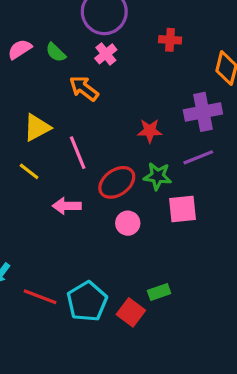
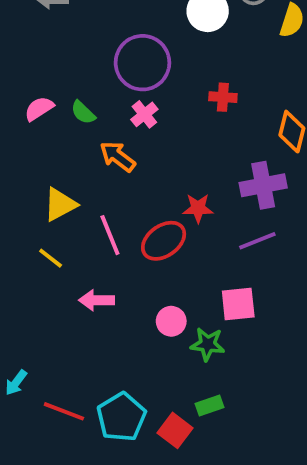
green star: (158, 176) -> (208, 344), moved
red ellipse: (117, 182) -> (164, 241), moved

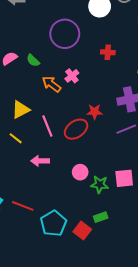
pink cross: (144, 114) -> (72, 76), moved
pink square: (238, 304) -> (124, 178), moved
red line: (64, 411) -> (23, 206), moved

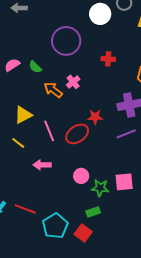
green rectangle: (101, 217) -> (93, 212), moved

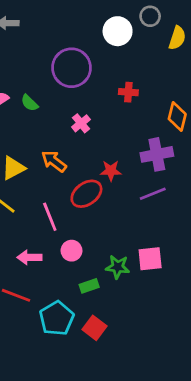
orange arrow: (53, 90) -> (54, 161), moved
pink line: (49, 131) -> (50, 217), moved
pink arrow: (42, 165) -> (30, 257), moved
pink circle: (81, 176) -> (72, 251), moved
green rectangle: (93, 212) -> (89, 286), moved

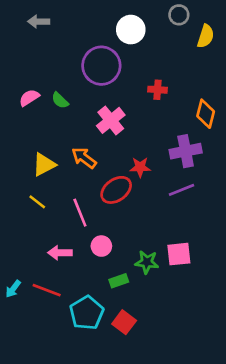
white circle: (118, 31) -> (131, 30), moved
pink cross: (81, 123) -> (111, 120), size x1.5

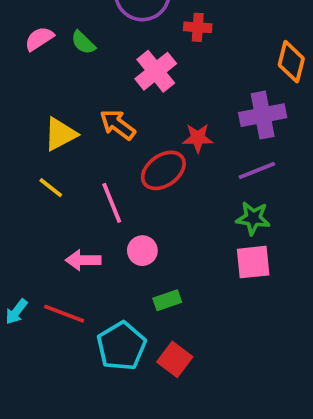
red cross: (157, 90) -> (198, 27), moved
green star: (147, 262) -> (253, 218), moved

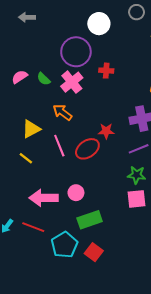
pink cross: (156, 71) -> (72, 82), moved
orange arrow: (118, 125) -> (62, 112), moved
pink line: (112, 203) -> (59, 146), moved
pink arrow: (83, 260) -> (44, 198), size x1.5
green rectangle: (167, 300) -> (90, 220), size x1.6

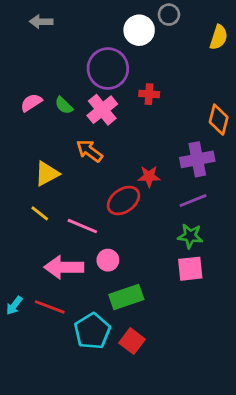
gray circle: (137, 12) -> (169, 15), moved
pink line: (59, 146) -> (82, 226), moved, turned -45

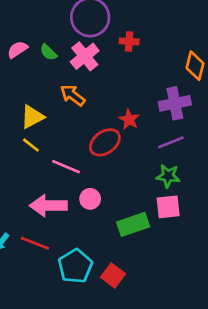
red star: (149, 176) -> (129, 119), turned 30
yellow line: (40, 213) -> (31, 145), moved
green rectangle: (126, 297) -> (133, 224), moved

